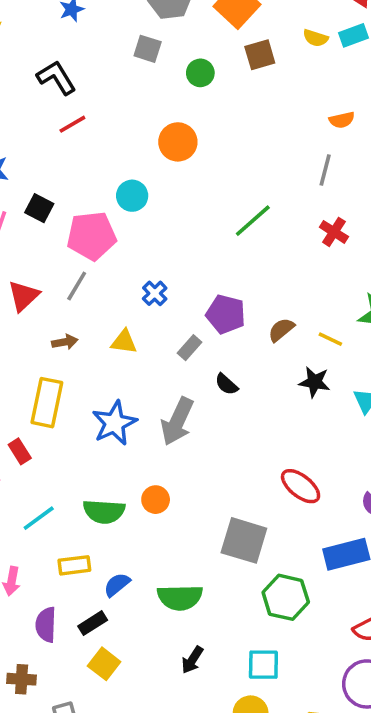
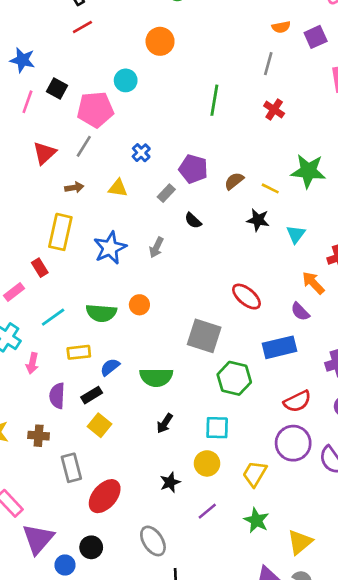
green line: (253, 221) -> (214, 100), turned -40
gray arrow: (177, 421) -> (156, 247), size x0.6

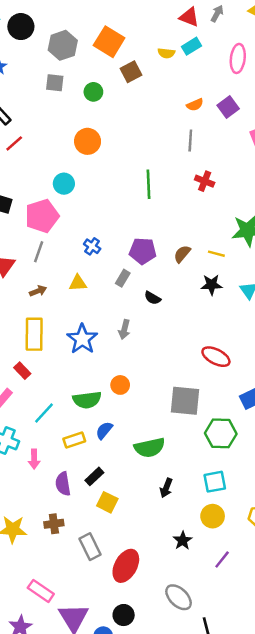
blue semicircle: (110, 367) -> (104, 430), moved

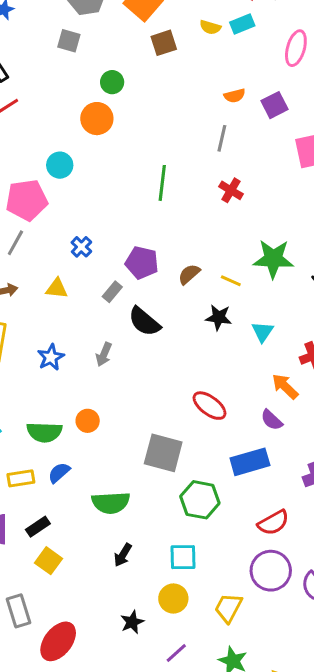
green circle: (93, 92) -> (112, 82), moved
black semicircle: (153, 298) -> (144, 322), size x1.6
blue star: (82, 339) -> (51, 357), size x0.7

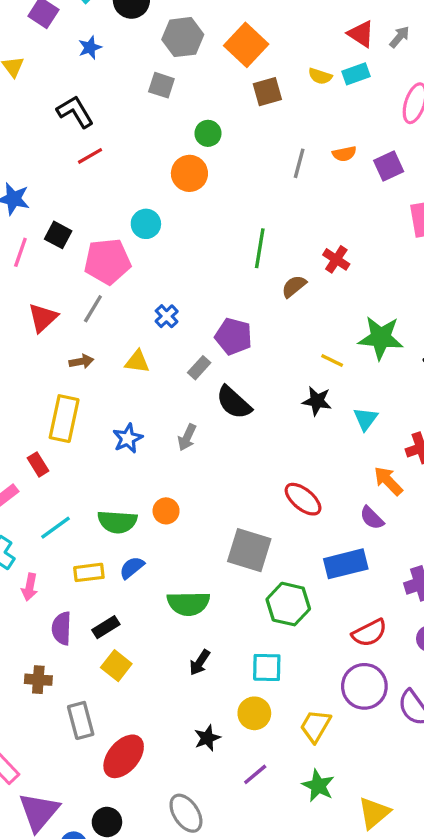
gray line: (222, 138) -> (299, 163), moved
brown semicircle: (189, 274) -> (294, 286), moved

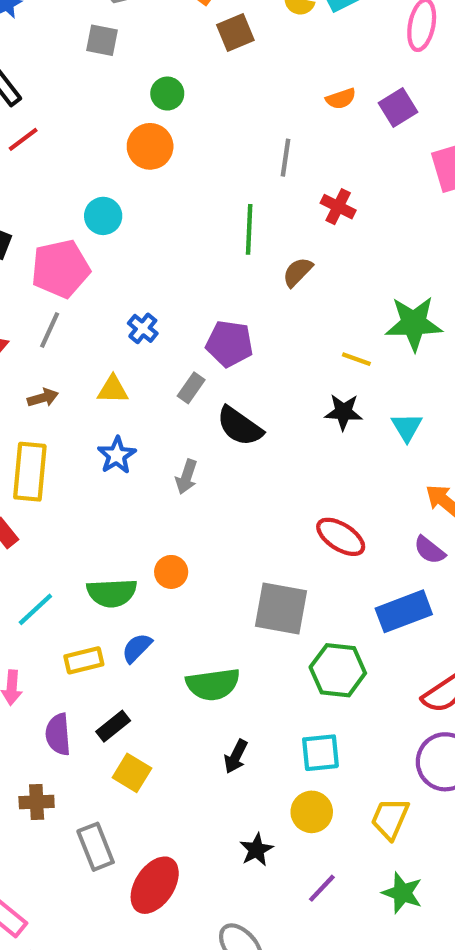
gray line: (299, 163) -> (285, 158), moved
red cross: (336, 259) -> (338, 207), moved
blue star: (128, 438) -> (117, 455), moved

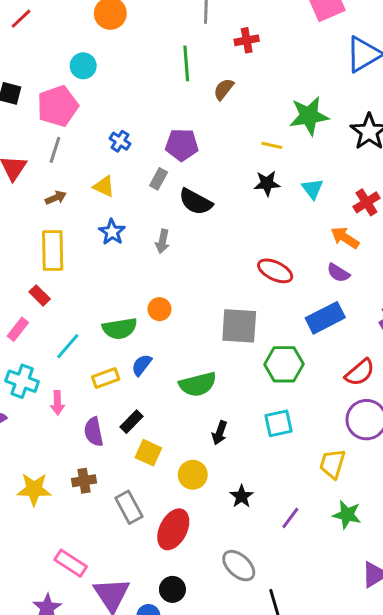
red cross: (338, 207) -> (247, 40), turned -30
yellow triangle: (113, 390) -> (104, 186), turned 30
yellow circle: (312, 812) -> (193, 475), moved

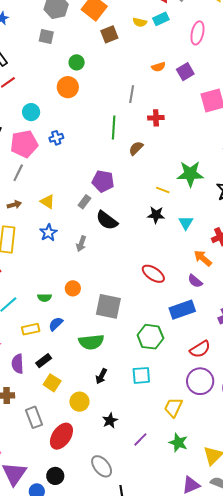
cyan circle: (83, 66) -> (31, 112), moved
blue cross: (120, 141) -> (56, 138), moved, turned 32
gray square: (239, 326) -> (108, 306), moved
green semicircle: (120, 328) -> (45, 298), size x0.6

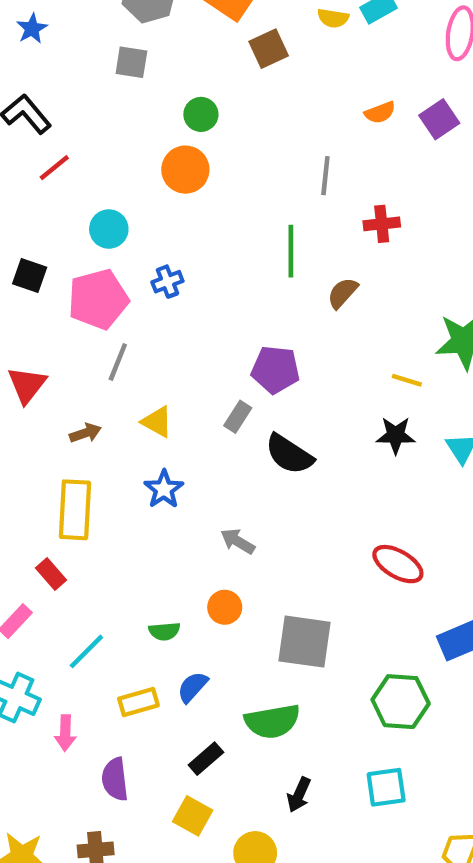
gray line: (18, 173) -> (118, 362), moved
gray arrow: (81, 244) -> (238, 541), moved, turned 105
black rectangle: (44, 361) -> (206, 759), moved

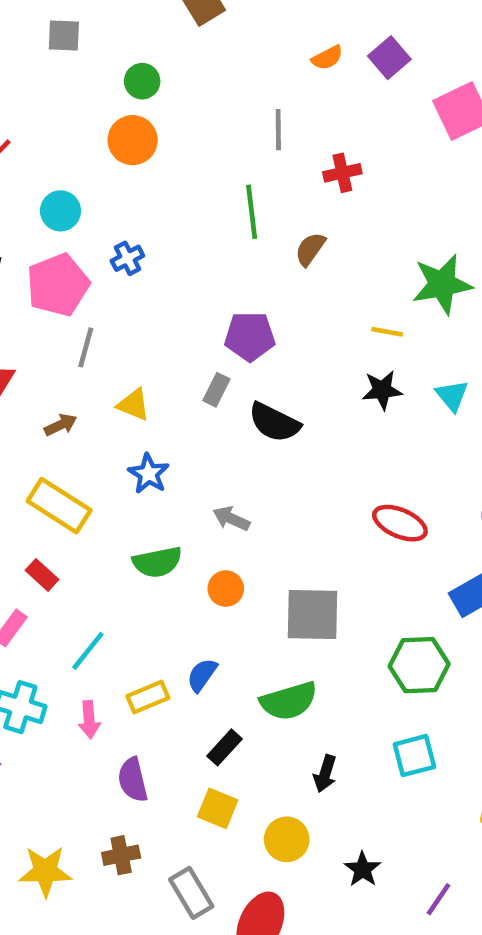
yellow rectangle: (75, 510) -> (59, 506), turned -54
green semicircle: (164, 631) -> (157, 562), moved, size x1.5
pink arrow: (65, 733) -> (89, 720), moved

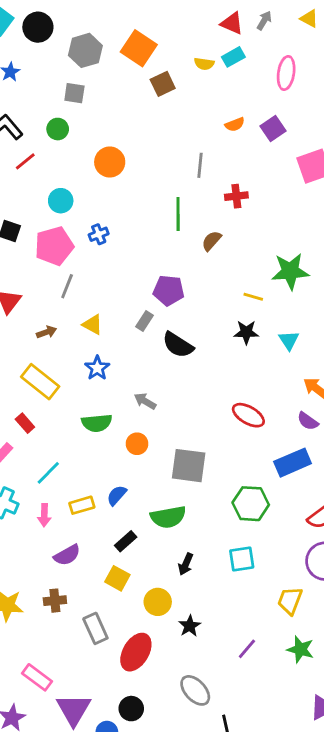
green circle: (142, 81) -> (58, 129), moved
purple semicircle: (133, 780) -> (67, 555), turned -112
black star: (363, 869) -> (190, 626), moved

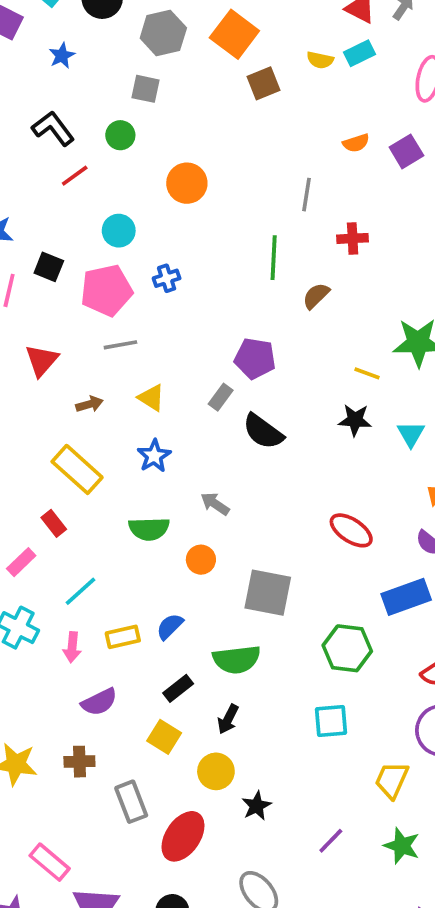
gray line: (67, 286) -> (120, 345), turned 55
black arrow: (186, 564) -> (228, 719), moved

